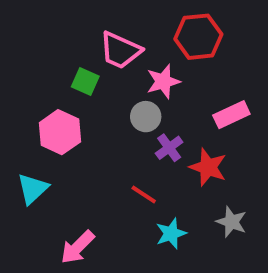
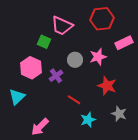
pink star: (163, 81) -> (98, 57), moved
pink rectangle: (231, 115) -> (124, 43), moved
purple cross: (169, 148) -> (56, 76), moved

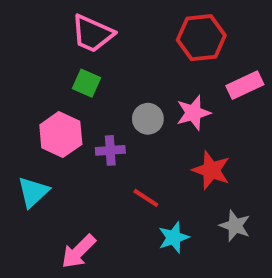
pink trapezoid: (62, 26) -> (92, 34), moved
purple cross: (56, 76) -> (110, 150), turned 32

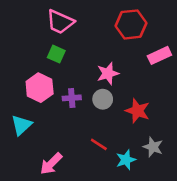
pink star: (193, 113) -> (108, 73), moved
gray circle: (148, 119) -> (103, 99), moved
red line: (146, 198) -> (99, 144), moved
cyan star: (174, 238) -> (126, 160), moved

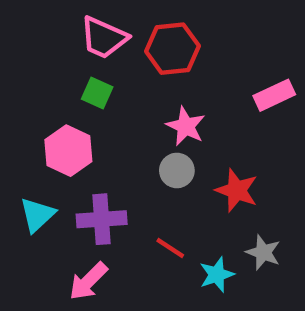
red hexagon: (131, 24) -> (172, 49), moved
pink star: (108, 73) -> (186, 126), turned -30
purple cross: (72, 98) -> (102, 219), moved, size x1.5

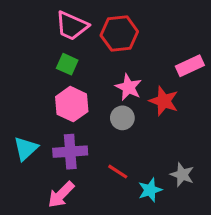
pink hexagon: (68, 151) -> (72, 104), moved
red star: (237, 190) -> (164, 101), moved

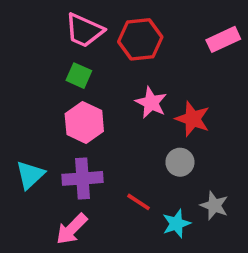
pink rectangle: (190, 66) -> (223, 39), moved
gray circle: (122, 118) -> (180, 162), moved

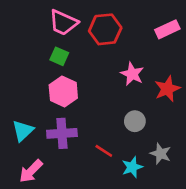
pink star: (151, 103) -> (132, 74), moved
red star: (193, 119) -> (167, 89), moved, turned 30
pink arrow: (72, 229) -> (31, 171), moved

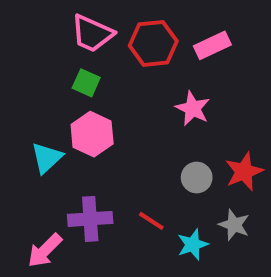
pink rectangle: (167, 29) -> (212, 45), moved
red star: (167, 89) -> (244, 172), moved
cyan triangle: (23, 131) -> (47, 158), moved
purple cross: (62, 133) -> (90, 219), moved

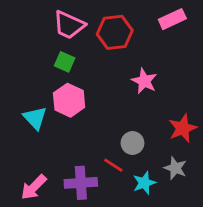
pink rectangle: (212, 45) -> (172, 19), moved
cyan triangle: (47, 158) -> (35, 118), turned -30
gray circle: (197, 177) -> (132, 143), moved
purple cross: (90, 219) -> (81, 183), moved

